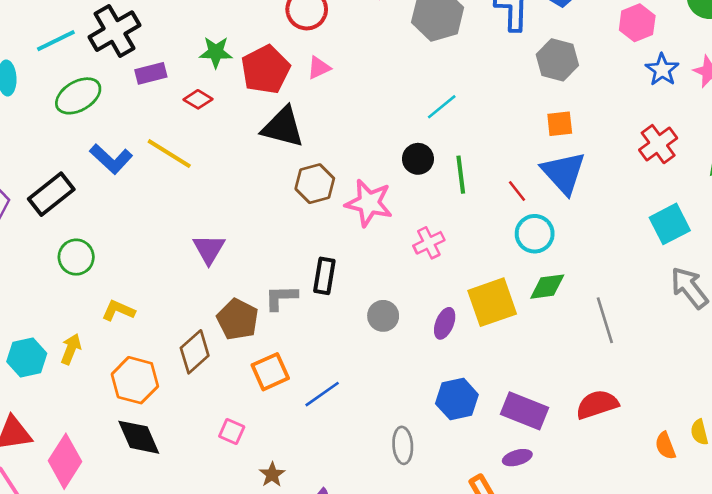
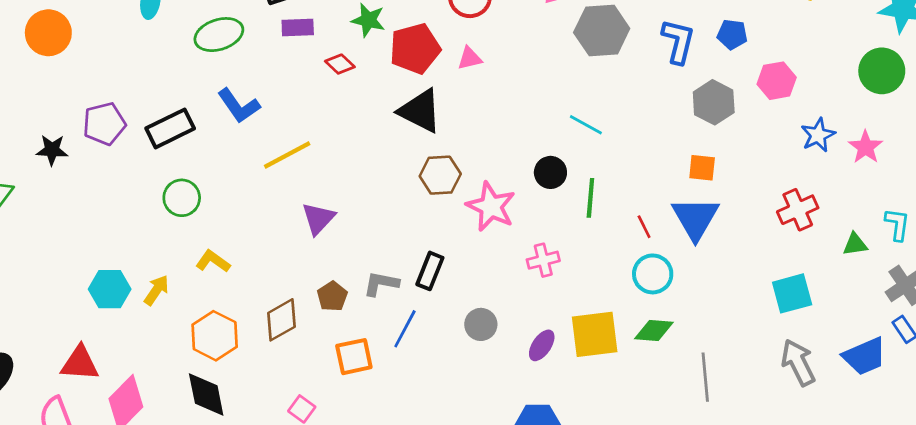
pink hexagon: (637, 23) -> (777, 81), moved
cyan line: (442, 107) -> (586, 125), turned 56
yellow line: (169, 154) -> (287, 155), moved, turned -72
brown pentagon: (238, 319) -> (332, 296), size x0.7
blue line: (322, 394) -> (405, 329), moved, turned -39

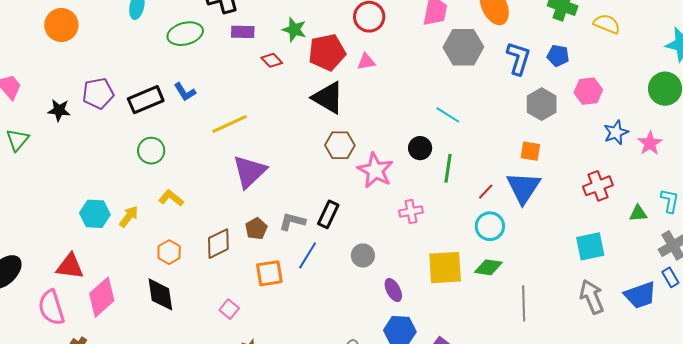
blue L-shape: (239, 106) -> (185, 92), moved, size x0.7
purple triangle: (318, 218) -> (249, 172), size x1.4
red line: (644, 227) -> (486, 192), turned 66
orange hexagon: (215, 336) -> (169, 252), size x0.7
purple ellipse: (542, 345) -> (393, 290), moved, turned -65

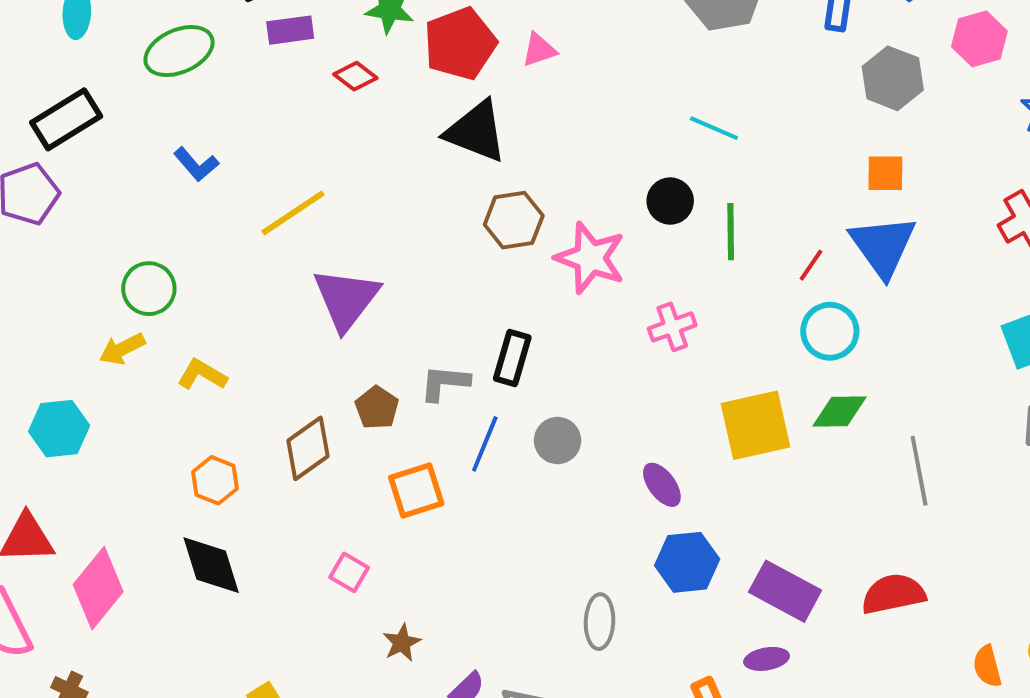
black rectangle: (146, 100) -> (66, 119), moved
yellow arrow: (129, 217) -> (122, 349), moved, turned -145
gray circle: (363, 255) -> (558, 441), moved

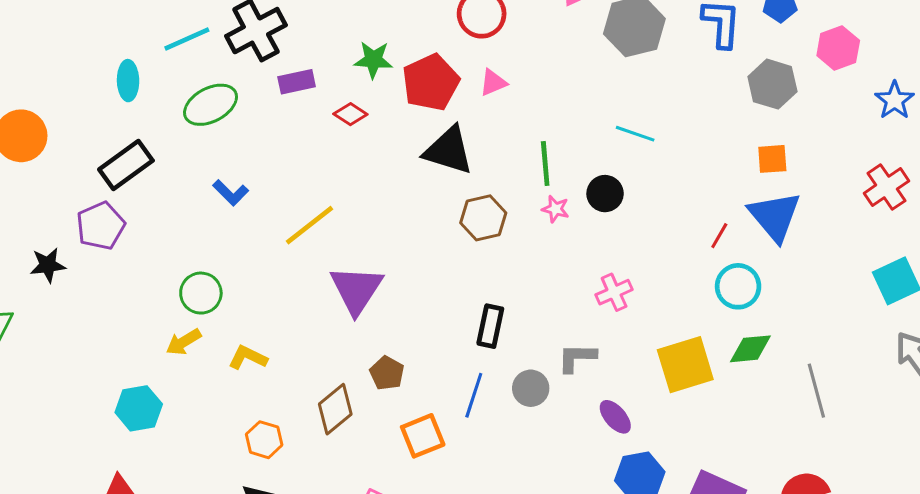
green line: (731, 232) -> (545, 163), moved
pink star: (590, 258) -> (555, 209), moved, size x0.5
gray L-shape: (445, 383) -> (577, 358), moved

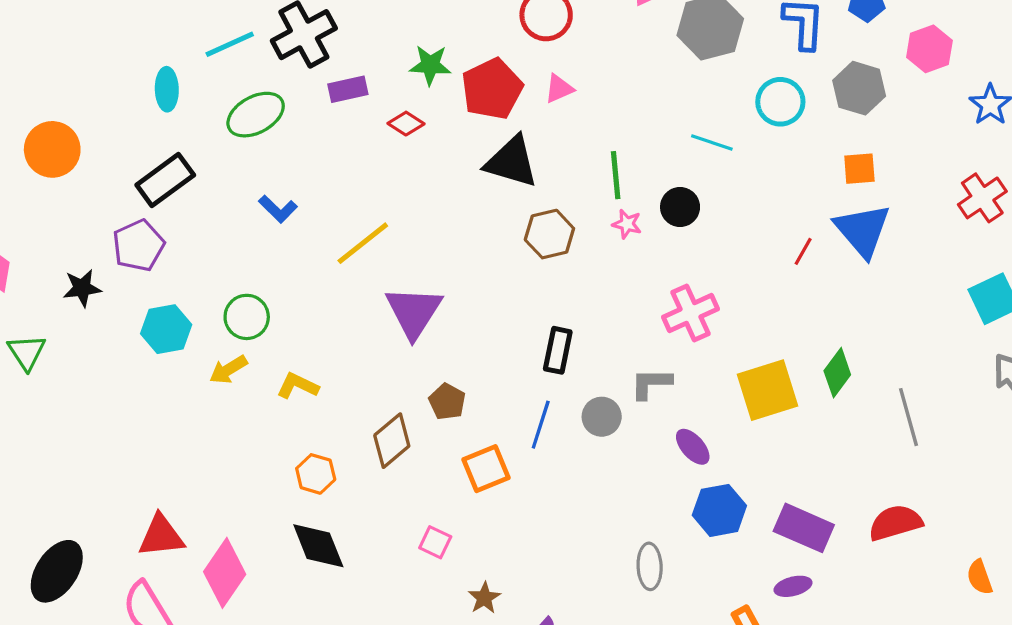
cyan circle: (738, 286) -> (780, 102), moved
pink cross: (614, 292) -> (690, 313), size x1.4
green diamond: (750, 349) -> (837, 373), turned -48
cyan hexagon: (139, 408) -> (166, 329), moved

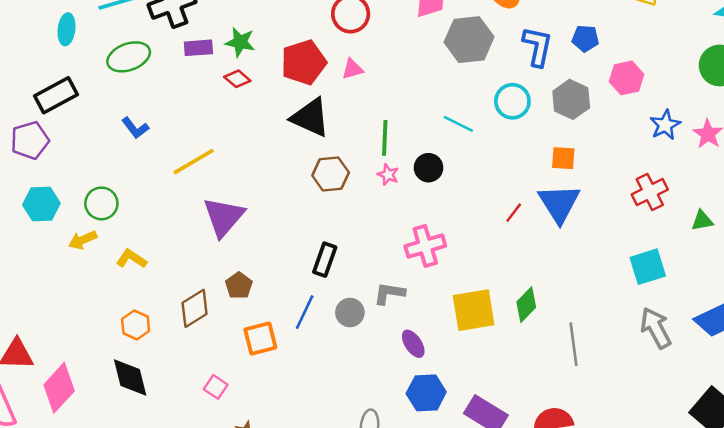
green star: (430, 65) -> (240, 42), moved

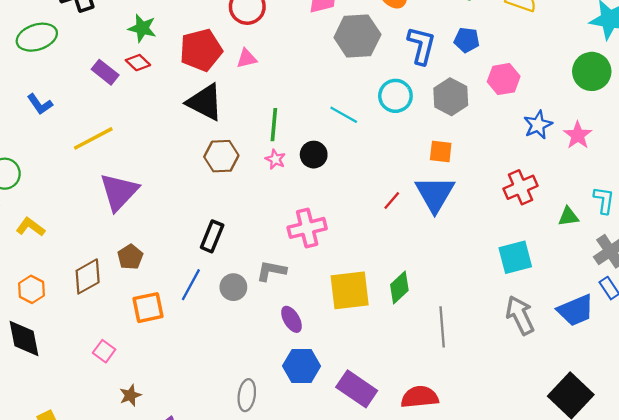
purple rectangle: (198, 48) -> (105, 72), moved, turned 40

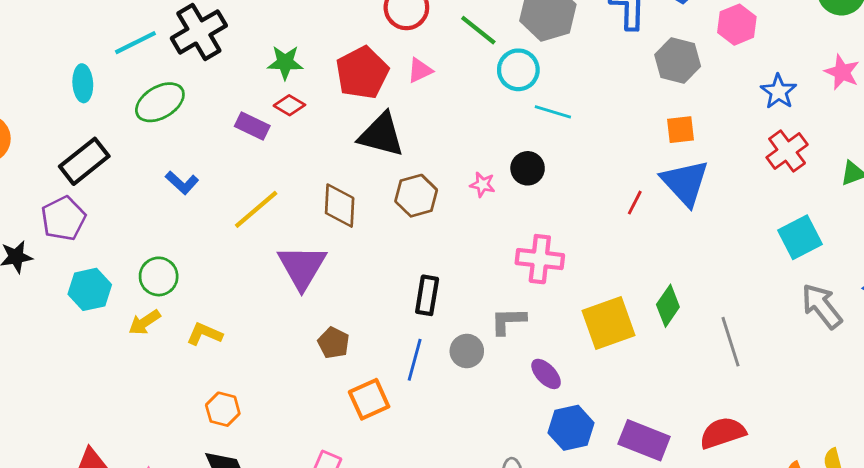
cyan circle: (395, 96) -> (518, 70), moved
green line: (274, 125) -> (478, 30), moved, turned -44
blue star: (538, 125) -> (779, 92), moved
pink cross: (307, 228) -> (540, 259), turned 33
brown diamond: (88, 276) -> (340, 206), moved, turned -45

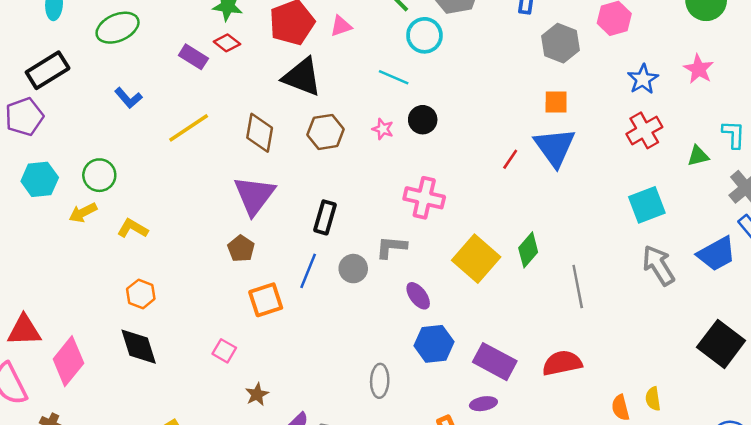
cyan line: (553, 112) -> (394, 77), moved
purple triangle: (302, 267) -> (254, 195), moved
yellow square: (609, 323) -> (476, 259), turned -36

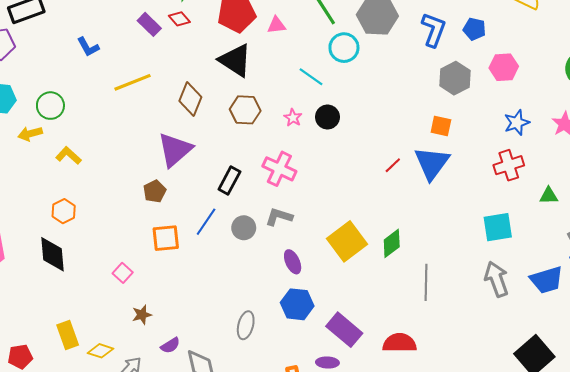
pink cross: (424, 198) -> (279, 169), moved

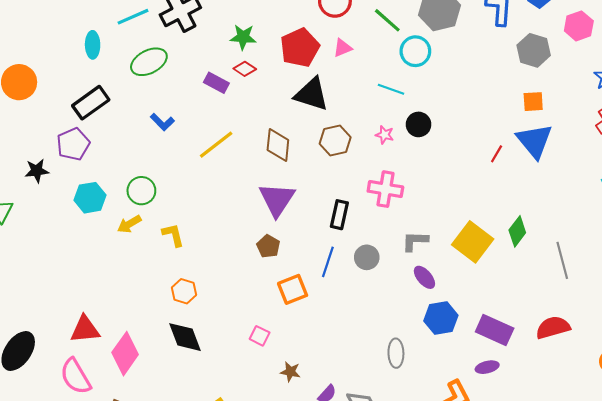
yellow L-shape: (68, 156) -> (173, 235), turned 50
gray L-shape: (279, 217) -> (415, 241), moved
brown star: (142, 315) -> (290, 372), turned -30

